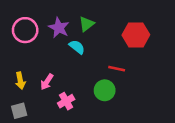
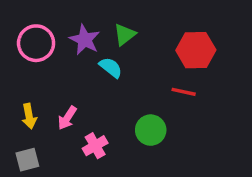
red line: (117, 69) -> (184, 92), moved

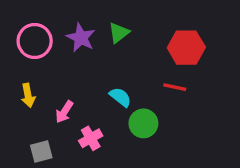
cyan semicircle: (111, 67) -> (120, 97), moved
yellow arrow: (29, 116) -> (28, 95), moved
gray square: (27, 160) -> (41, 151), moved

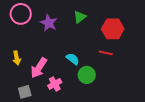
green triangle: (119, 33) -> (80, 17), moved
pink circle: (35, 41) -> (21, 14), moved
pink arrow: (64, 112) -> (39, 68), size x1.5

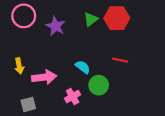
red hexagon: (113, 29) -> (117, 18), moved
pink arrow: (39, 68) -> (44, 77), turned -130
pink cross: (55, 84) -> (73, 96), moved

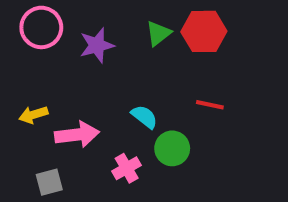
purple star: (55, 26) -> (97, 45), turned 30
yellow arrow: (19, 66) -> (33, 115), turned 84

